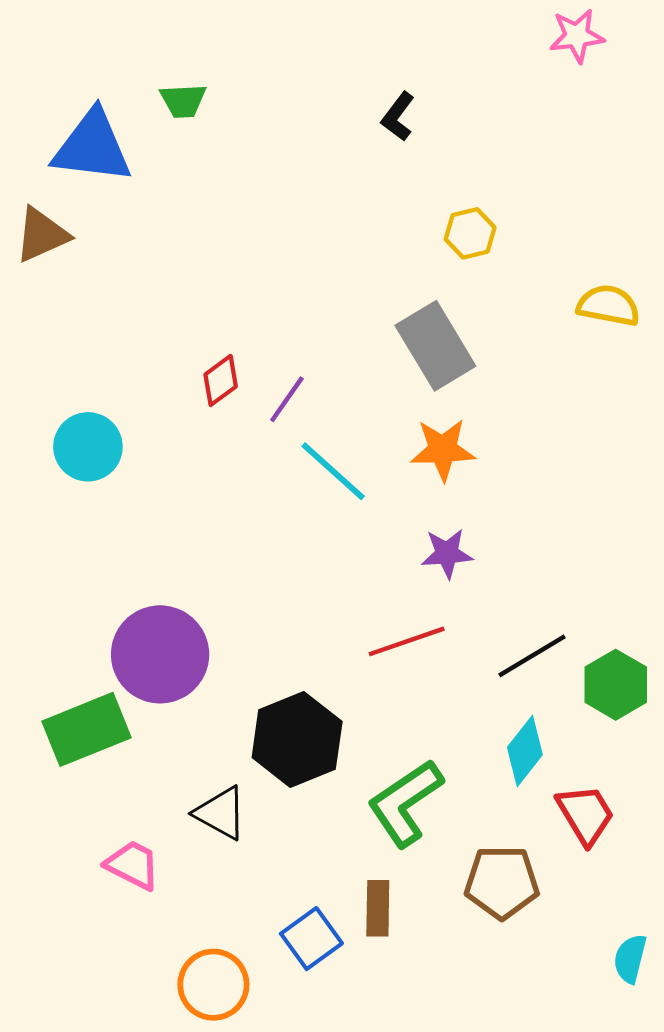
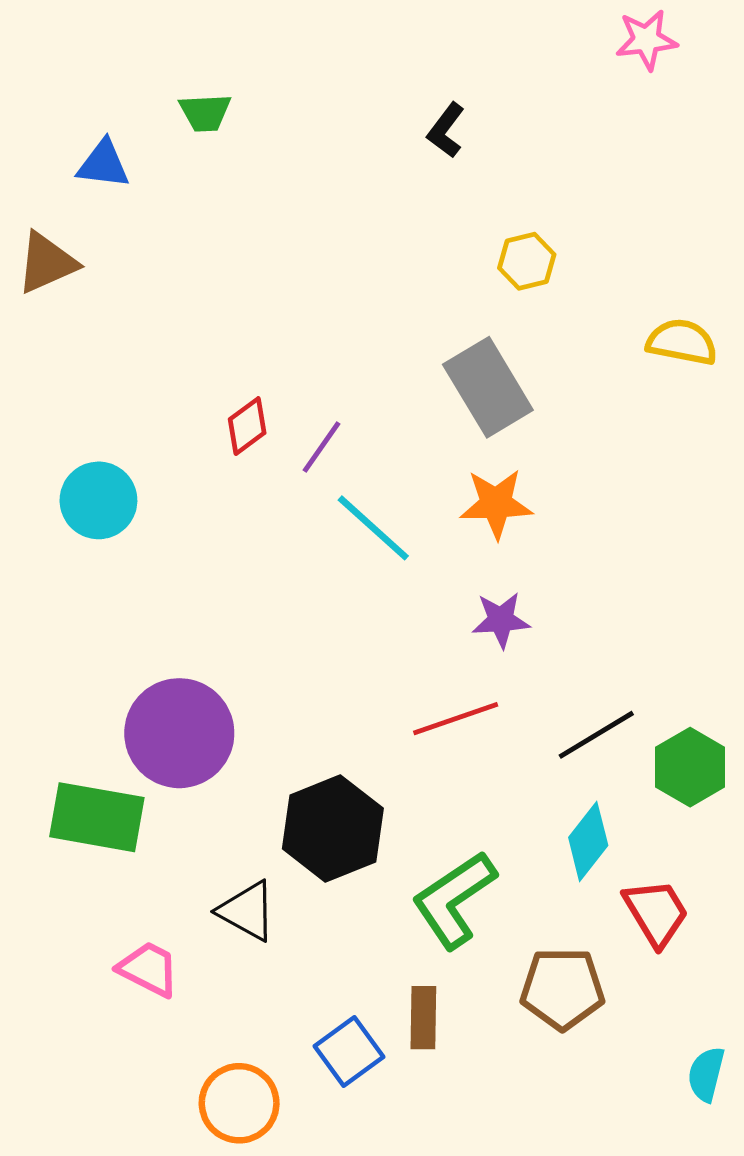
blue triangle: (92, 147) -> (103, 164), size x0.6
green rectangle: (87, 729) -> (97, 817), turned 32

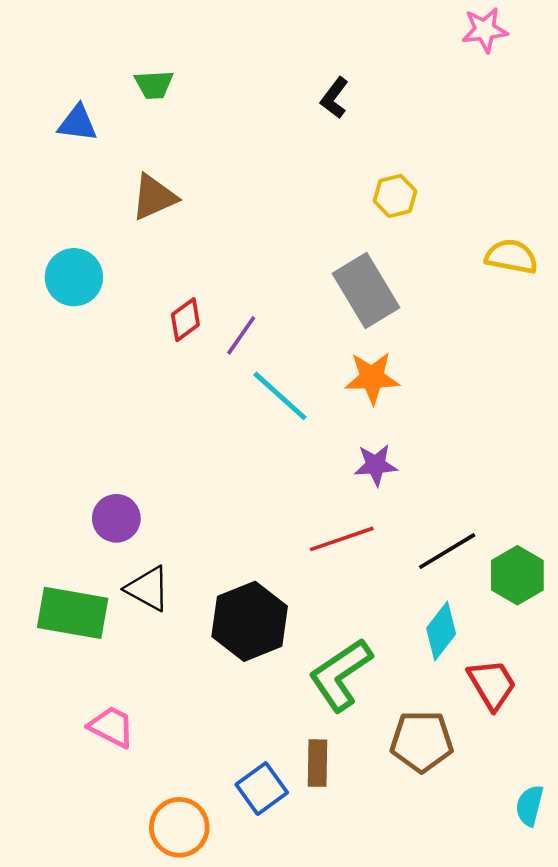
brown triangle: (47, 263) -> (154, 197), moved
cyan circle: (98, 500) -> (74, 277), moved
purple circle: (179, 733) -> (116, 518), moved, size x0.6
black triangle: (247, 911) -> (148, 589), moved

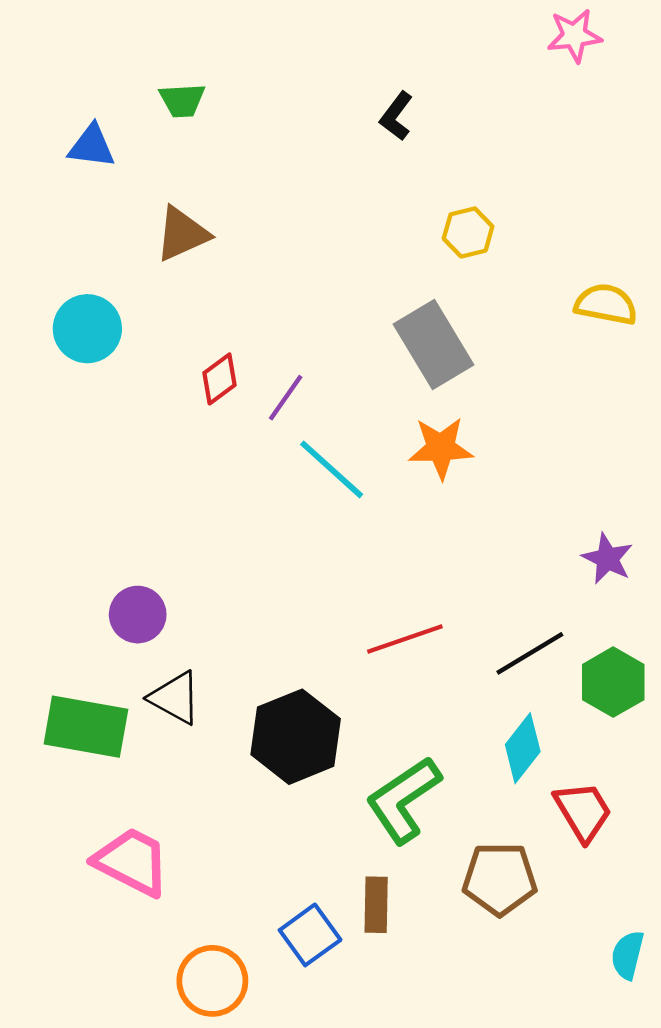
purple star: (376, 465) -> (607, 559), moved, turned 30
pink trapezoid: (111, 727) -> (132, 862), size x1.4

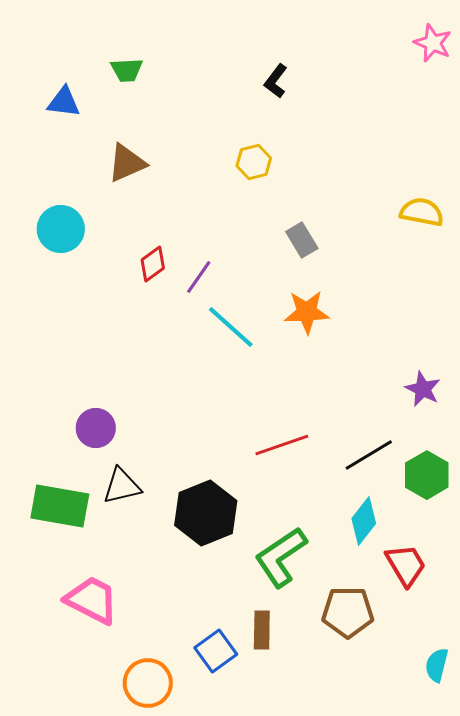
pink star: (574, 36) -> (433, 43), moved, turned 30
yellow hexagon: (468, 232) -> (254, 162), moved
gray rectangle: (434, 344) -> (302, 240), size x0.6
black triangle: (175, 698) -> (122, 486), turned -42

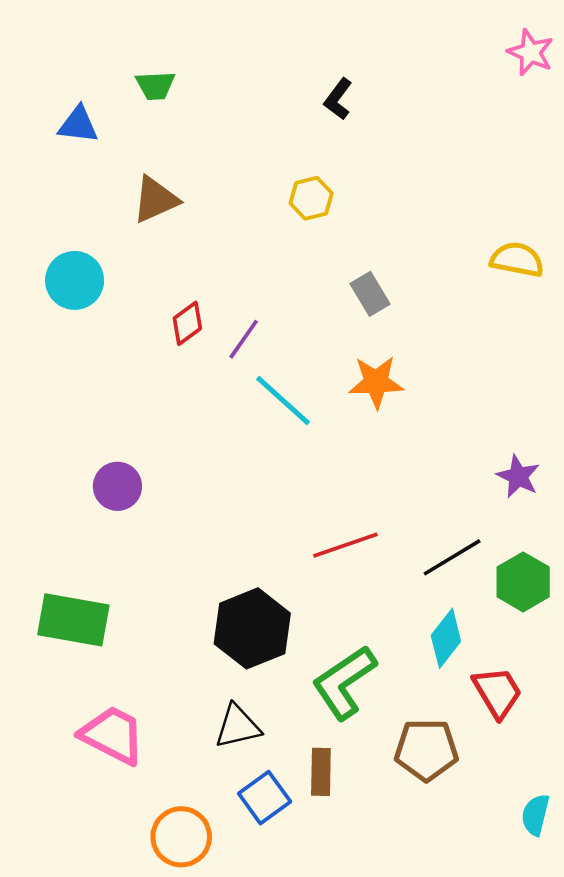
purple circle: (96, 428) -> (117, 486), moved
black triangle: (122, 486) -> (238, 727), moved

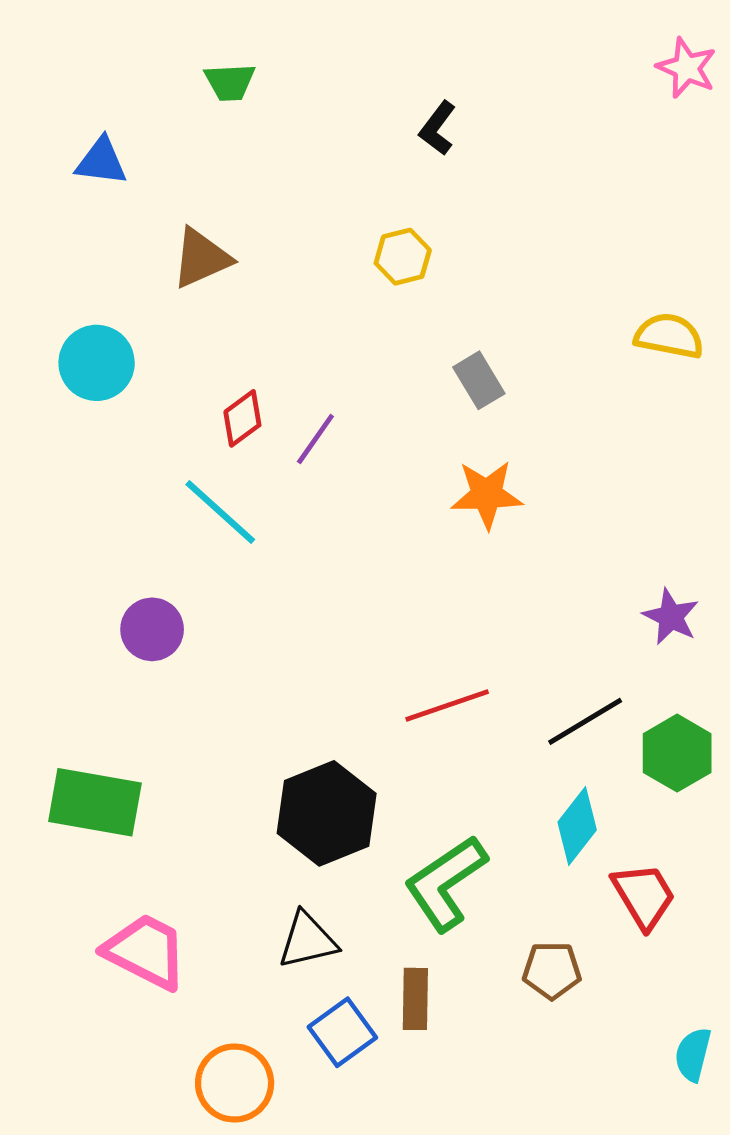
green trapezoid: (155, 86) -> (230, 82), moved
cyan line: (283, 401) -> (220, 512), moved
brown pentagon: (426, 750) -> (552, 970), size x0.7

